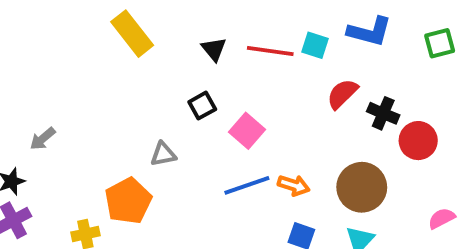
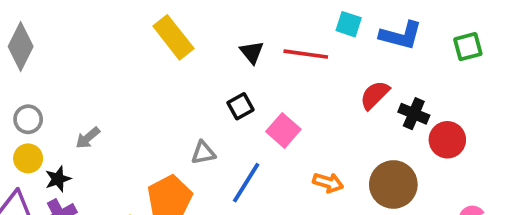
cyan square: (315, 45) -> (349, 24), moved
blue line: (247, 185) -> (246, 183), moved, turned -39

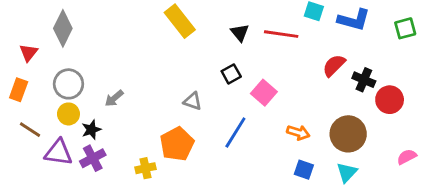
gray circle: (28, 119) -> (68, 84), size x1.4
gray triangle: (203, 153) -> (193, 101), moved, turned 30

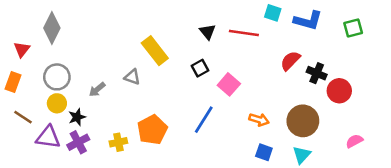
yellow rectangle: (180, 21) -> (155, 51), moved
gray triangle: (193, 101) -> (132, 77), moved
yellow cross: (146, 168) -> (118, 142), moved

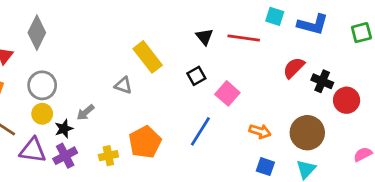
gray arrow: (97, 89) -> (85, 112), moved

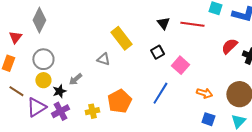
purple triangle: (33, 150) -> (36, 107), turned -40

